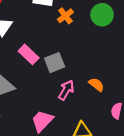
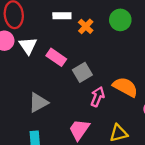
pink rectangle: (29, 54) -> (56, 57), moved
orange semicircle: (96, 85) -> (125, 87), size x1.6

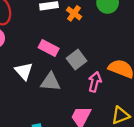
white triangle: (28, 46) -> (24, 71), moved
gray triangle: (38, 103) -> (50, 82), moved, turned 40

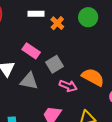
pink arrow: (95, 82) -> (68, 86), turned 90

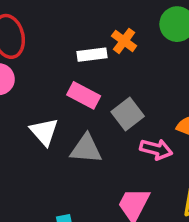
white rectangle: (36, 14) -> (92, 55), moved

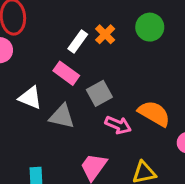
white rectangle: (92, 55) -> (78, 42), turned -55
white triangle: (44, 132) -> (30, 98), turned -35

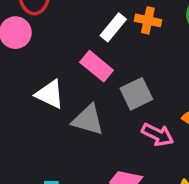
orange cross: (105, 34) -> (148, 20), turned -36

